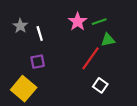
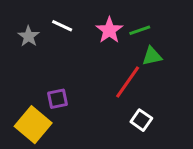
white line: (40, 33) -> (62, 26), moved, turned -48
purple square: (38, 62) -> (57, 99), moved

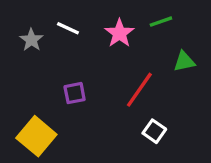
green line: (140, 30) -> (161, 22), moved
green triangle: (152, 56) -> (184, 61), moved
purple square: (57, 99) -> (75, 93), moved

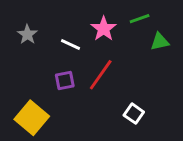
white line: (68, 28) -> (70, 45), moved
green triangle: (184, 61) -> (160, 42), moved
red line: (139, 90) -> (101, 75), moved

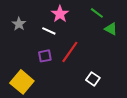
green line: (140, 19) -> (97, 13), turned 56
pink star: (104, 29) -> (60, 14), moved
green triangle: (160, 42) -> (111, 29), turned 40

